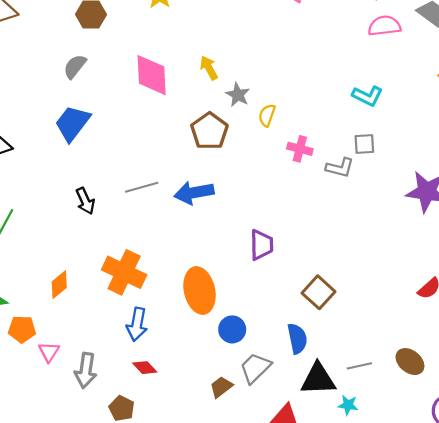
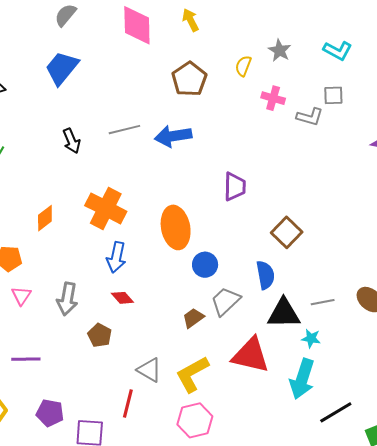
gray star: (238, 95) -> (280, 50), moved
pink triangle: (49, 352) -> (21, 296), moved

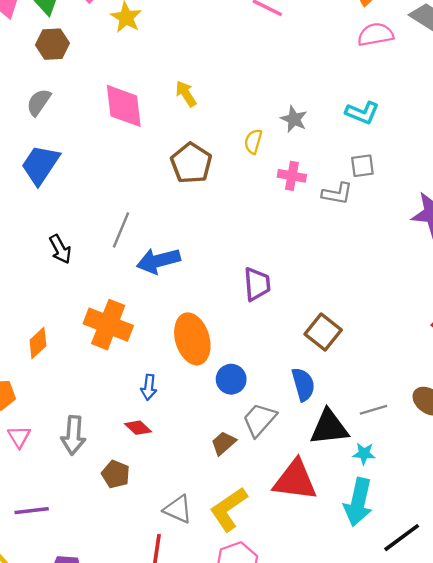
gray line: (124, 130) -> (121, 230), turned -48
blue arrow: (173, 136) -> (158, 261), moved
blue arrow: (116, 257) -> (149, 387), moved, size x0.7

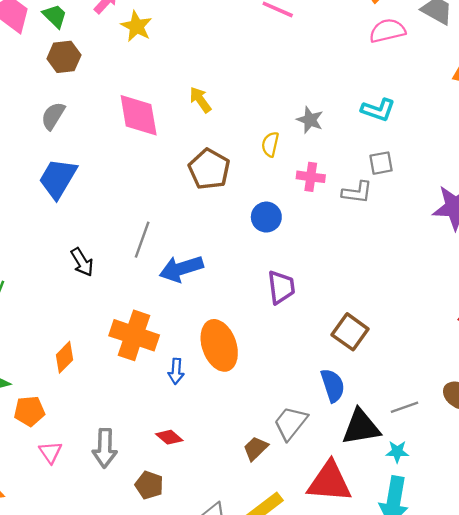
blue circle: (231, 379) -> (266, 217), moved
blue arrow: (149, 387) -> (176, 371), moved

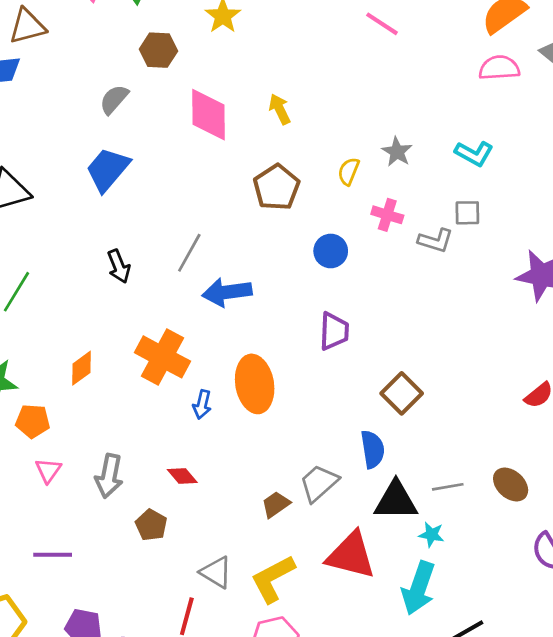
brown hexagon: (64, 57) -> (158, 50), moved

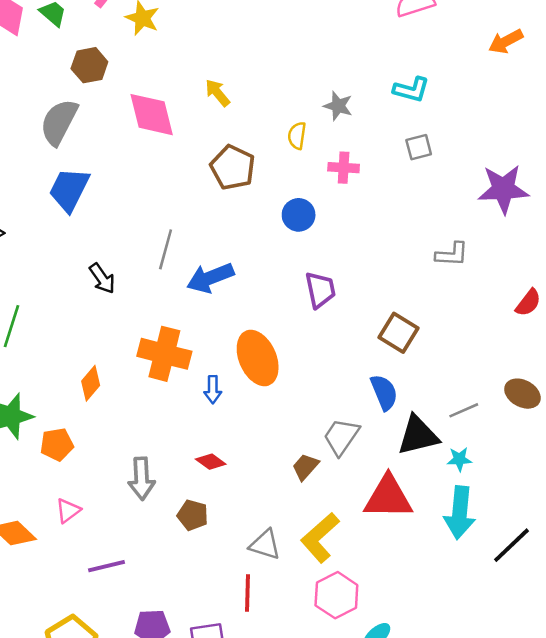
gray semicircle: (114, 99) -> (59, 122), size x1.5
gray L-shape: (436, 241) -> (452, 254), moved
pink triangle: (48, 470) -> (68, 511), moved, turned 32

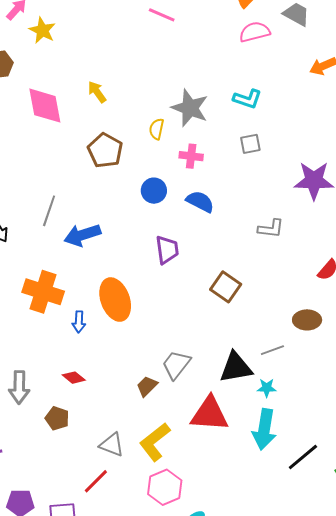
gray star: (338, 106) -> (190, 108), size x1.6
blue semicircle: (384, 392) -> (200, 202), moved, turned -44
brown ellipse: (522, 394) -> (307, 320), moved, turned -32
red line: (247, 593) -> (96, 481), turned 40

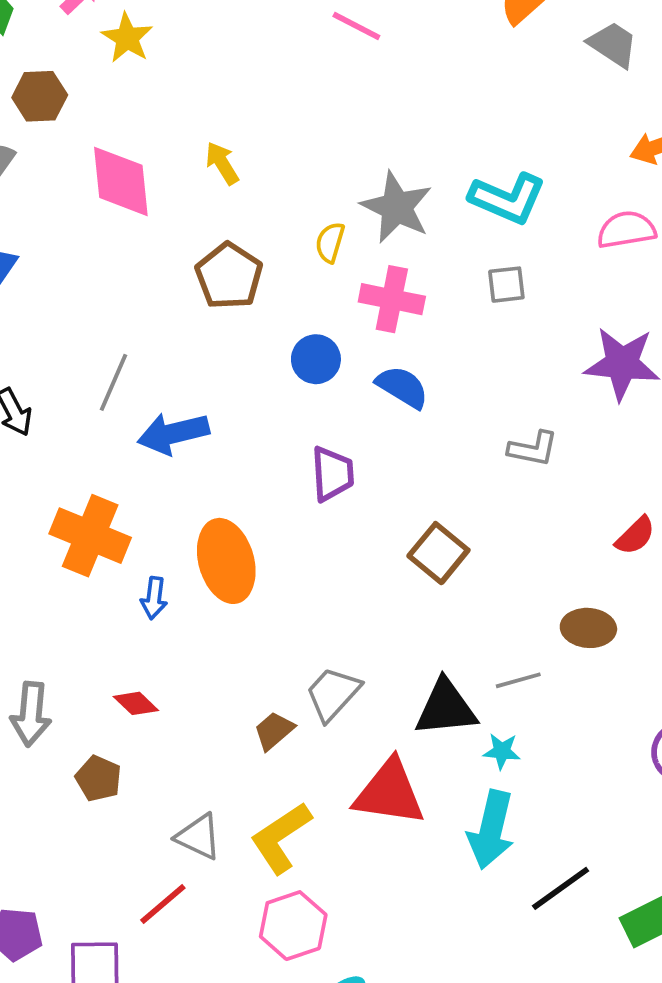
pink semicircle: (255, 32) -> (626, 230), moved
cyan L-shape: (247, 99) -> (507, 198), size x1.4
pink cross: (191, 156) -> (392, 299), size x1.4

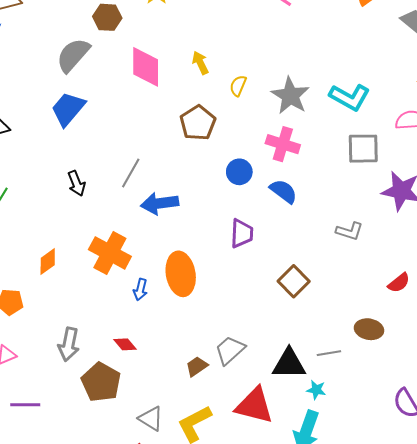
yellow semicircle: (330, 242) -> (238, 86), moved
gray square: (506, 285) -> (363, 149), moved, size x1.6
brown pentagon: (98, 778) -> (101, 382), size x1.6

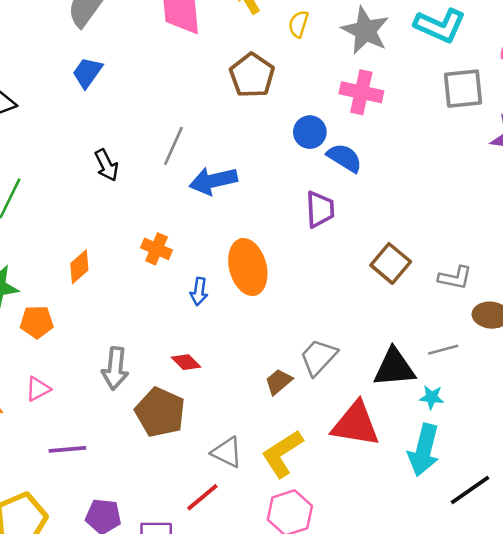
blue trapezoid: (68, 109) -> (87, 72), size x0.7
blue semicircle: (284, 191) -> (345, 158), moved
gray L-shape: (349, 231) -> (455, 278), moved
orange cross: (110, 253) -> (157, 249), size x0.6

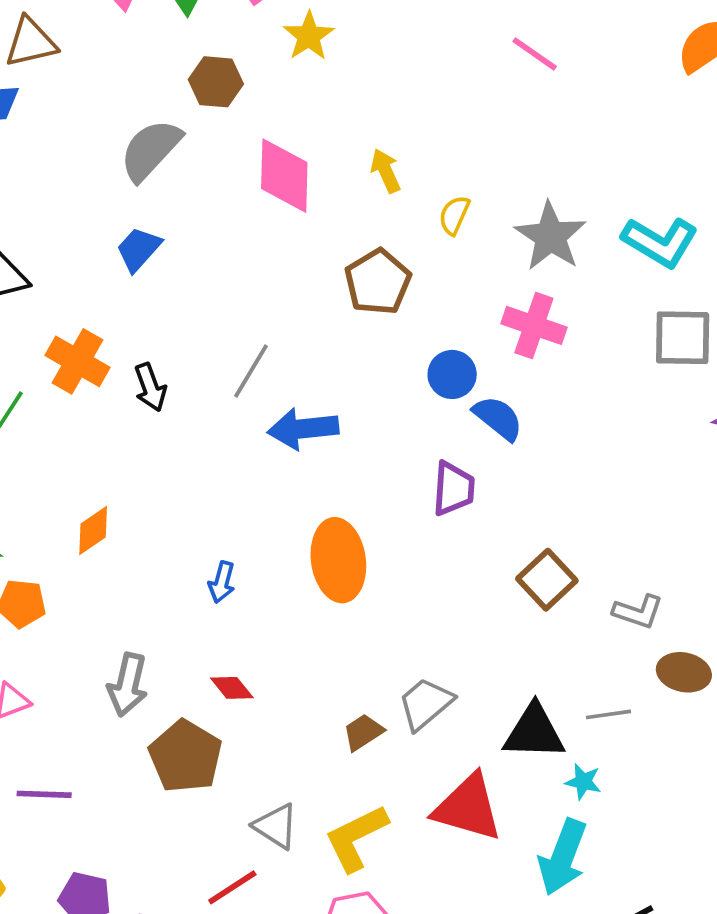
orange cross: (157, 249) -> (77, 361), moved, size x1.4
blue arrow: (199, 291) -> (222, 582), moved

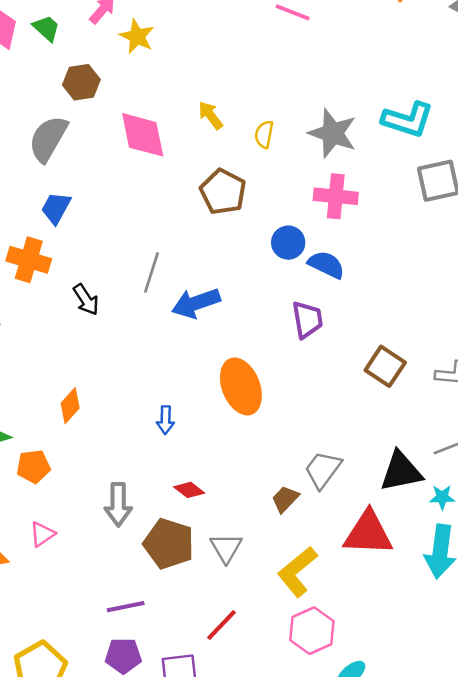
orange cross: (77, 361) -> (29, 260), moved
purple line: (44, 794) -> (126, 607), moved
gray triangle: (276, 826) -> (226, 548), moved, turned 40

